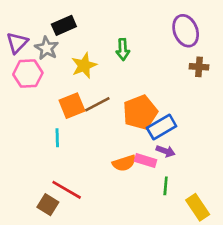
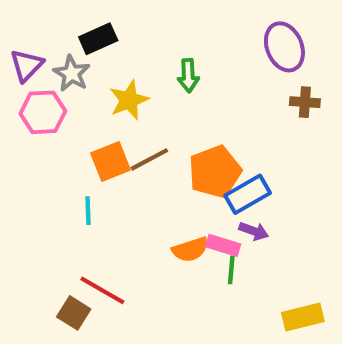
green line: (166, 186) -> (231, 270), moved
yellow rectangle: (198, 207) -> (303, 317), turned -70

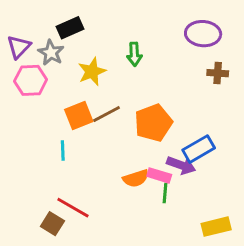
purple ellipse: (284, 47) -> (203, 34), turned -64
blue rectangle: (248, 194) -> (199, 149), moved
purple arrow: (254, 231) -> (181, 165), size x1.4

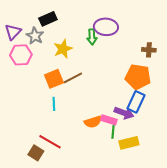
purple ellipse: (203, 34) -> (106, 27), moved
orange pentagon: (153, 123) -> (138, 77), moved, turned 30
blue rectangle: (199, 149) -> (136, 102), turned -35
cyan line: (63, 151) -> (54, 104), moved
yellow rectangle: (216, 227) -> (129, 143), moved

